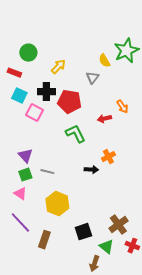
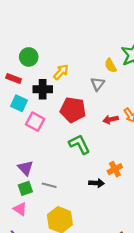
black cross: (46, 92) -> (43, 89), moved
red arrow: (104, 119) -> (111, 119), moved

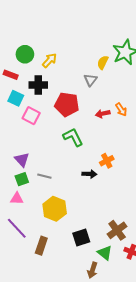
yellow semicircle: (111, 66) -> (103, 62), turned 56
yellow arrow: (61, 72) -> (49, 60), moved
pink triangle: (20, 209) -> (17, 199), turned -32

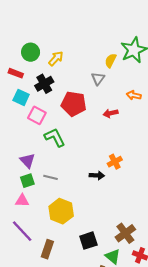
black cross: (38, 85) -> (44, 84), turned -30
orange arrow: (121, 110) -> (134, 95), moved, turned 136
green L-shape: (73, 137) -> (55, 137), moved

